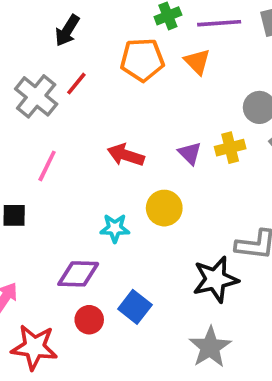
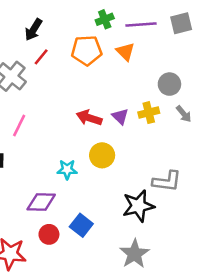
red line: (76, 84) -> (41, 57), moved
red arrow: (126, 155) -> (89, 118), moved

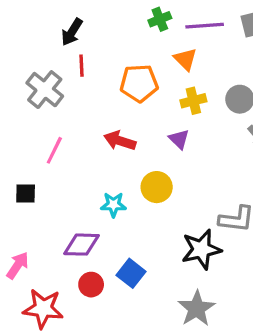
orange pentagon: (87, 50) -> (139, 83), moved
red line: (41, 57) -> (81, 66), turned -42
yellow cross: (149, 113) -> (193, 101), moved
red arrow: (89, 118) -> (120, 141), moved

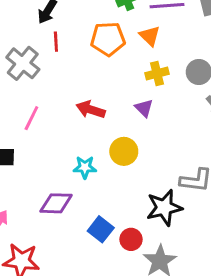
orange pentagon: (139, 83) -> (108, 39), moved
red circle: (91, 285) -> (131, 239), moved

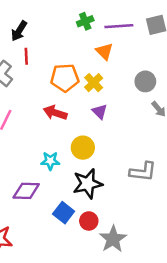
orange pentagon: (108, 39) -> (65, 78), moved
yellow cross: (157, 73) -> (94, 83), moved, turned -30
black star: (164, 208) -> (88, 184), moved

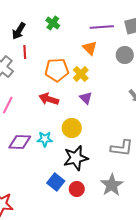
green cross: (85, 21) -> (53, 23), moved, turned -32
gray circle: (145, 81) -> (125, 55), moved
purple diamond: (26, 191) -> (20, 142), moved
gray star: (113, 239) -> (112, 185), moved

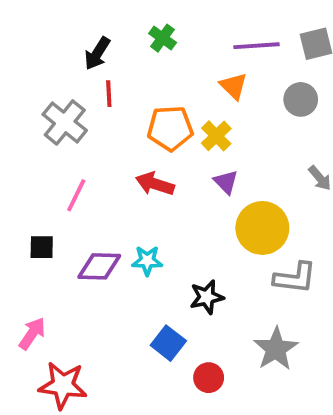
yellow circle: (72, 128) -> (262, 228), moved, size x1.4
black star: (76, 158) -> (207, 297), size x0.7
red circle: (77, 189) -> (209, 378), moved

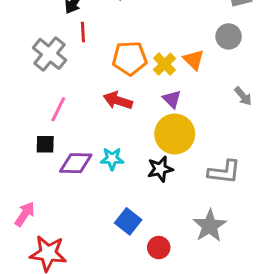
orange triangle: (234, 86) -> (194, 60), moved
yellow circle: (262, 228) -> (175, 134), moved
black square: (42, 247) -> (45, 144), moved
black star: (207, 297) -> (160, 169), moved

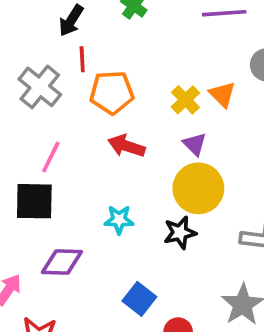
orange pentagon: (130, 58) -> (112, 92), moved
black square: (45, 144) -> (34, 201), size x1.6
purple diamond: (76, 163) -> (62, 262), moved

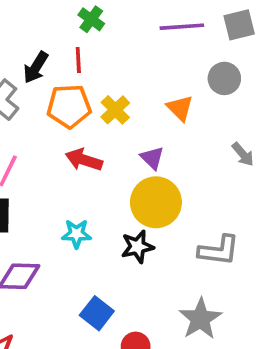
black arrow: (71, 21) -> (36, 67), moved
red line: (82, 59) -> (78, 60), moved
yellow cross: (185, 100) -> (115, 110), moved

